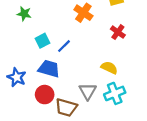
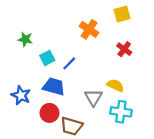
green star: (24, 14) -> (25, 39), moved
gray triangle: (88, 91) -> (93, 98), moved
cyan cross: (115, 93) -> (121, 112), turned 30

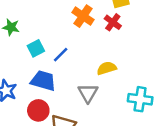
red cross: (124, 49) -> (113, 22), moved
yellow semicircle: (115, 85) -> (107, 68), moved, turned -42
cyan cross: (121, 112) -> (140, 99), moved

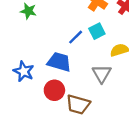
cyan square: (36, 48) -> (97, 31), moved

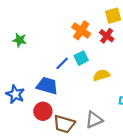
gray triangle: (102, 74) -> (94, 120), moved, turned 36

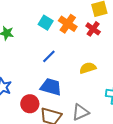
cyan square: (81, 58) -> (46, 23), moved, turned -32
blue trapezoid: (47, 86) -> (51, 87), moved

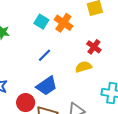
red cross: (93, 29) -> (94, 47), moved
blue trapezoid: (51, 87) -> (47, 86), turned 130

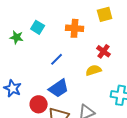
cyan square: (41, 22) -> (38, 27), moved
orange cross: (63, 23) -> (75, 28), turned -30

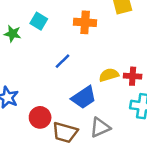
red cross: (104, 51) -> (133, 76), moved, turned -32
blue trapezoid: (59, 88) -> (84, 97), moved

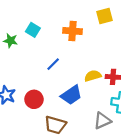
red circle: (40, 117) -> (34, 99), moved
gray triangle: (100, 127) -> (102, 121), moved

